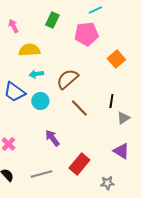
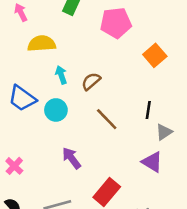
cyan arrow: (36, 74) -> (61, 75), moved, turned 80
brown semicircle: (67, 79) -> (91, 81), size x0.7
purple triangle: (121, 151) -> (152, 162), moved

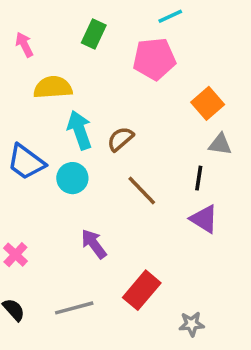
cyan arrow: (61, 75) -> (80, 130), size x1.5
gray triangle: (164, 132) -> (220, 144), moved, turned 42
purple triangle: (152, 162) -> (204, 219), moved

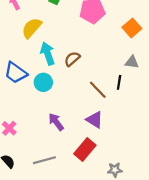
yellow semicircle: (53, 87) -> (32, 28), turned -45
orange square: (208, 103) -> (132, 28), moved
brown line: (142, 191) -> (98, 90), moved
purple triangle: (204, 219) -> (95, 120), moved

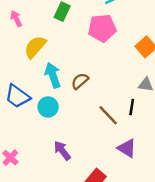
purple triangle: (95, 120) -> (127, 148), moved

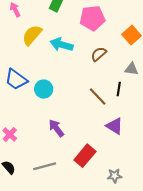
cyan arrow: (53, 75) -> (62, 45), moved, turned -55
brown semicircle: (80, 81) -> (99, 54), moved

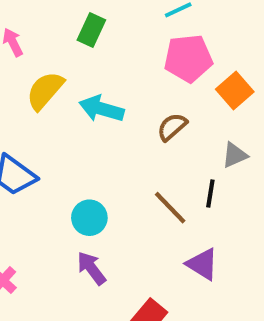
pink pentagon: (92, 18) -> (188, 58), moved
gray triangle: (131, 69) -> (235, 155), turned -32
cyan circle: (44, 89) -> (89, 218), moved

